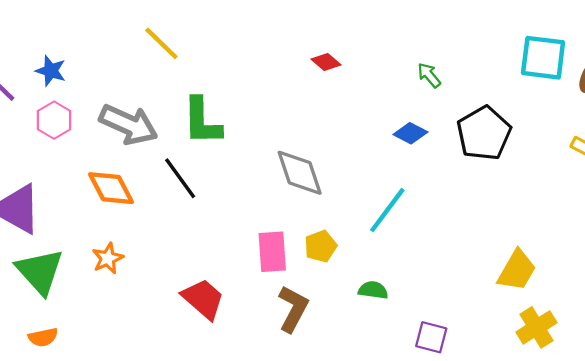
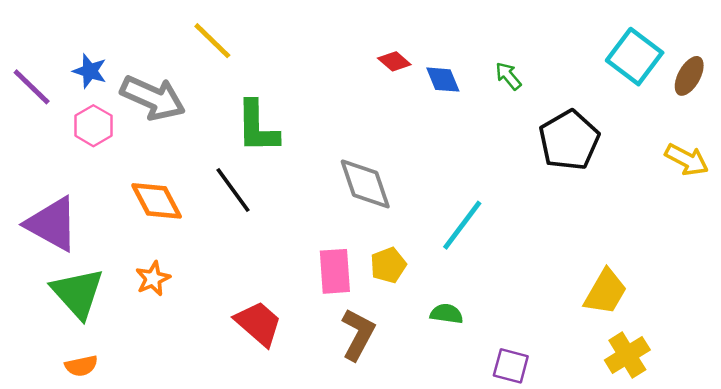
cyan square: (543, 58) -> (635, 57), turned 30
gray arrow: (129, 125) -> (153, 98), moved
blue diamond: (410, 133) -> (443, 80), moved, turned 40

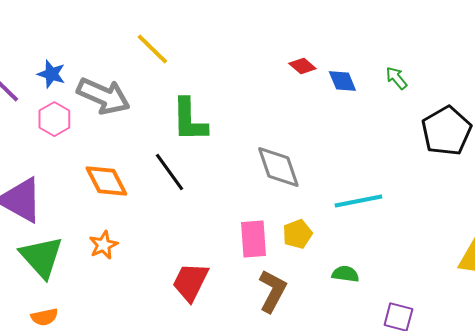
cyan line: (462, 225) -> (358, 201), turned 42
red trapezoid: (258, 323) -> (190, 282), turned -105

